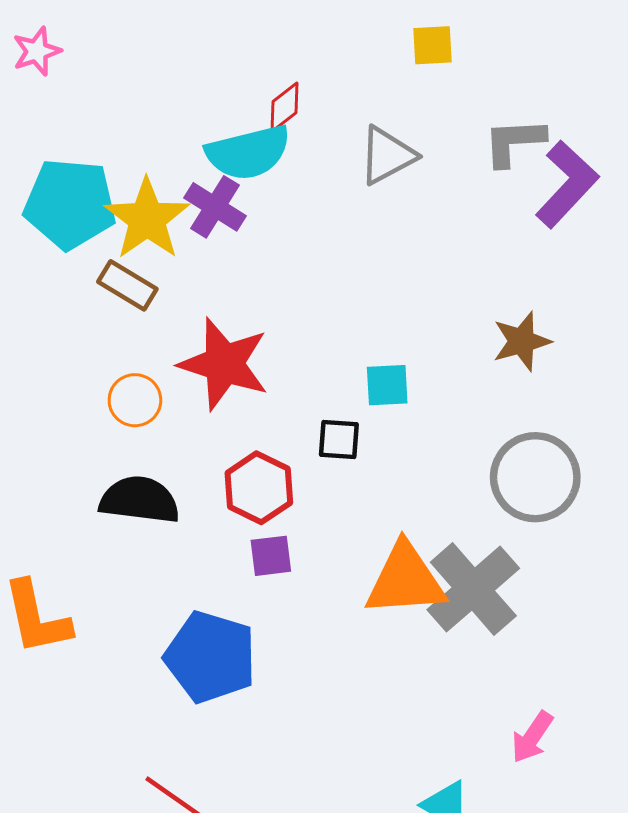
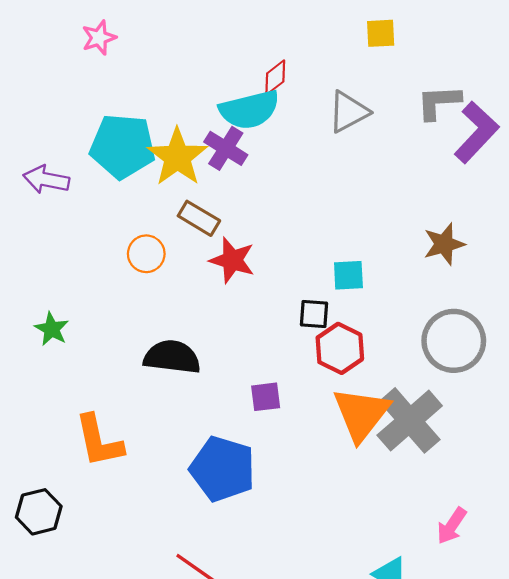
brown rectangle: (127, 285) -> (199, 218), moved
red star: (224, 364) -> (232, 260), size x0.7
orange circle: (135, 400) -> (146, 254), moved
red hexagon: (259, 488) -> (340, 348), moved
orange triangle: (405, 580) -> (361, 414), turned -48

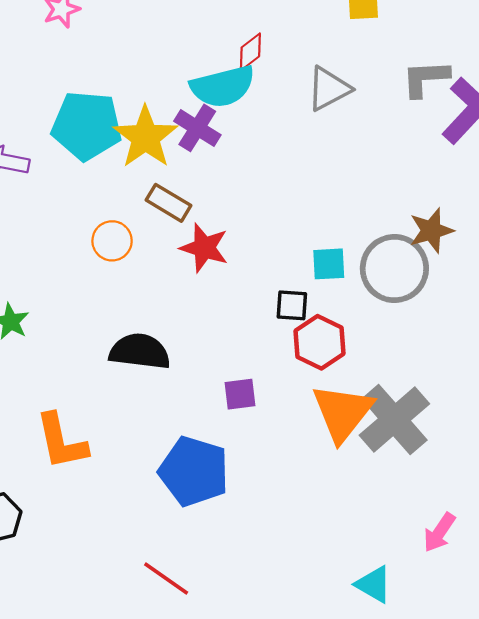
gray circle: (454, 341) -> (394, 269), moved

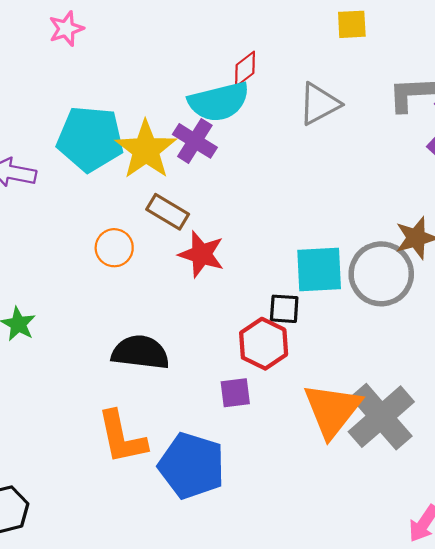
cyan square: (329, 264) -> (319, 270), size x1.5
red hexagon: (319, 342) -> (264, 344), moved
orange L-shape: (61, 441) -> (122, 437), moved

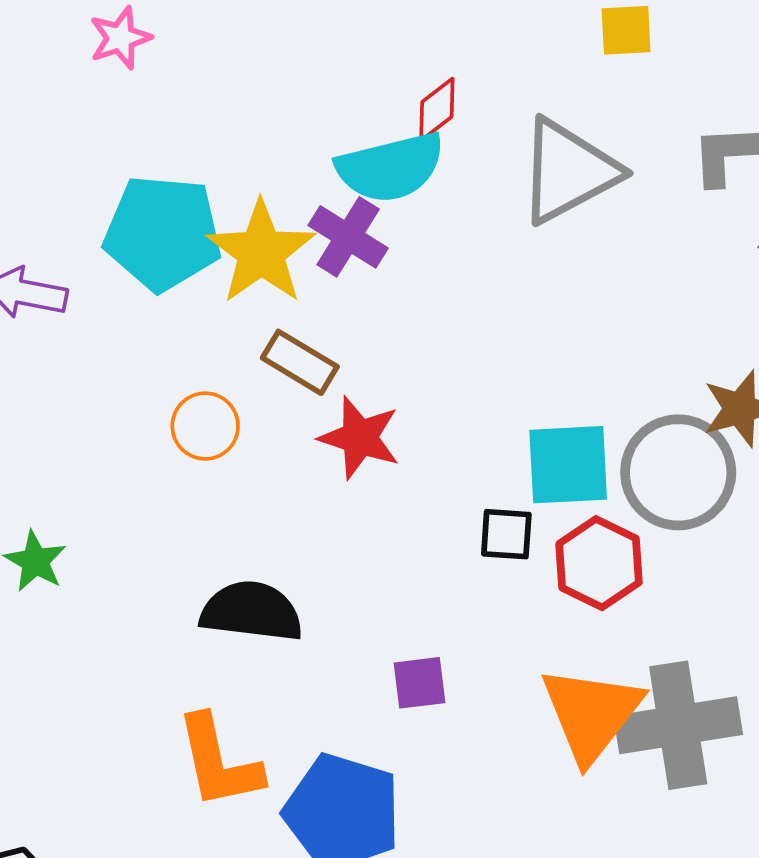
gray triangle: (319, 104) -> (568, 171), size x1.4
red hexagon: (264, 344) -> (599, 563), moved
gray cross: (381, 417) -> (678, 725), turned 32

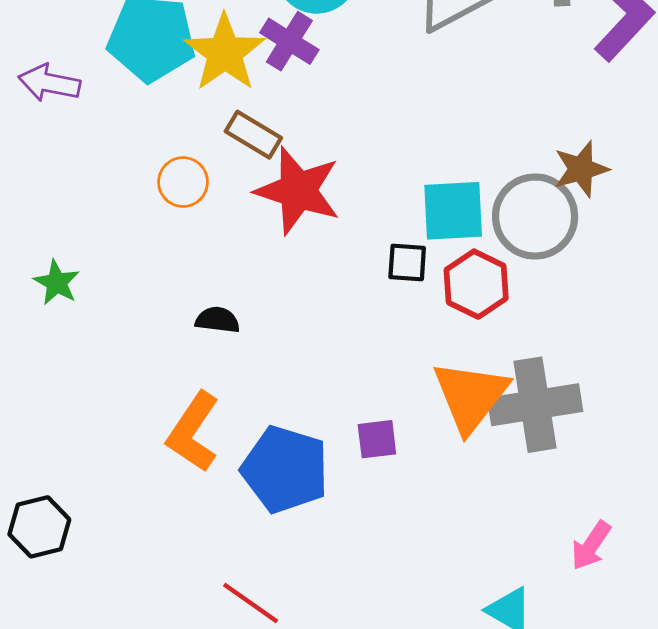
red star: (360, 438) -> (298, 191), size x1.4
black semicircle: (252, 611) -> (217, 320), size x0.6
purple square: (419, 683) -> (377, 439), moved
orange L-shape: (219, 762) -> (193, 432), turned 46

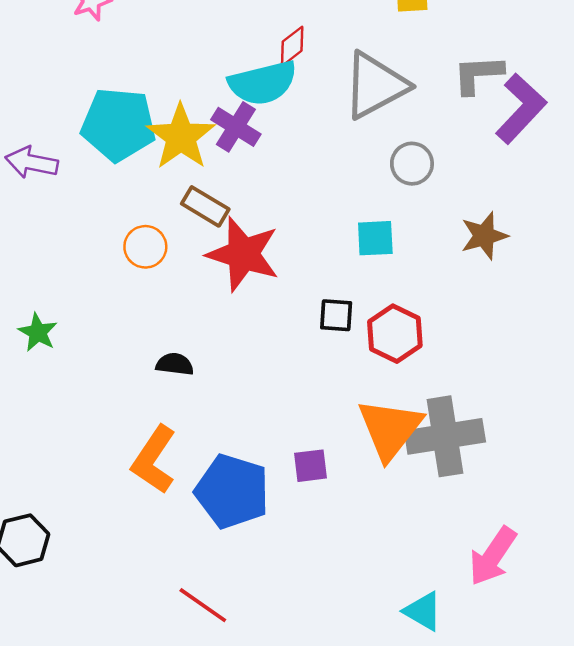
cyan square: (453, 211) -> (375, 238), moved, size x0.7
gray circle: (535, 217) -> (412, 164), moved, size x0.6
pink arrow: (591, 546) -> (493, 556), size x1.4

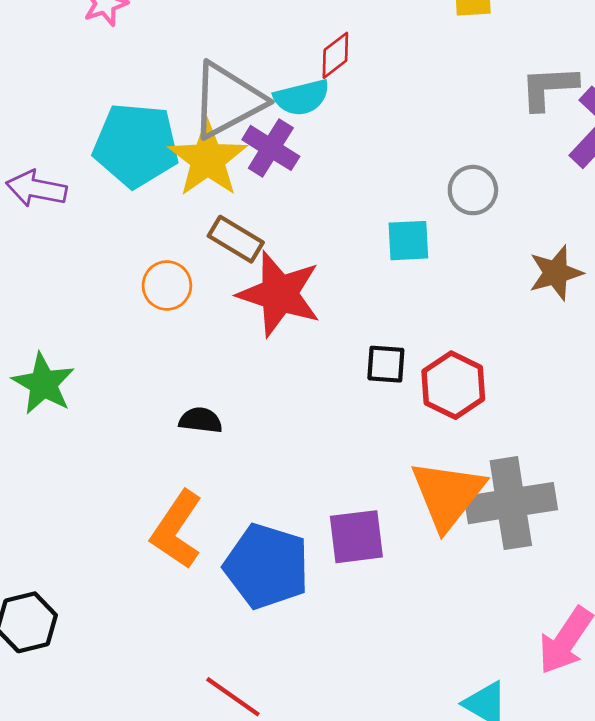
cyan semicircle: (263, 83) -> (302, 97), size x0.7
gray triangle: (375, 85) -> (227, 100), moved
cyan square: (375, 238) -> (408, 241), moved
green star: (38, 332) -> (43, 384), size x1.4
purple square: (310, 466) -> (356, 537), size x1.4

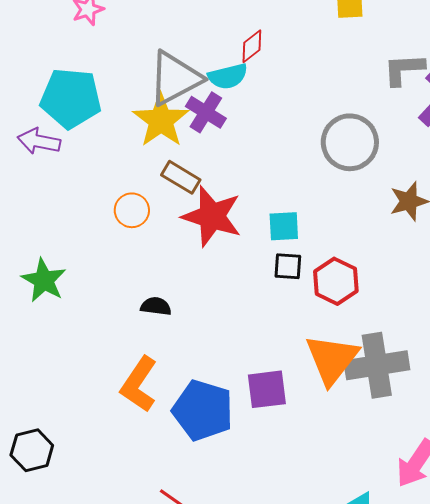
cyan pentagon: (136, 145) -> (71, 98), moved
gray circle: (473, 190) -> (350, 142), size x1.6
cyan square: (408, 241) -> (284, 226), moved

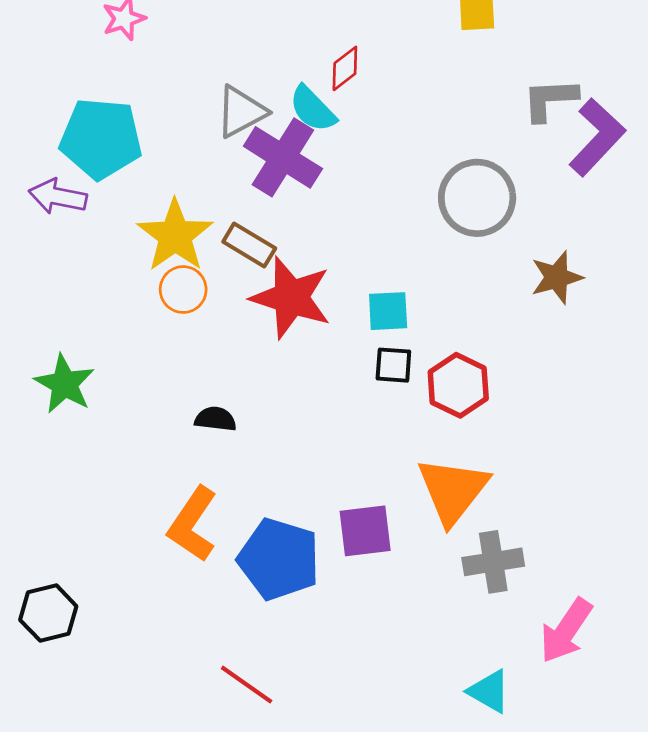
cyan semicircle: (228, 76) -> (313, 109), turned 60
gray triangle: (175, 78) -> (241, 112), size x0.7
purple cross: (206, 112) -> (283, 157), size x1.4
yellow star: (161, 120) -> (175, 236), moved
gray cross: (377, 365) -> (493, 562), moved, size x0.7

